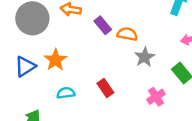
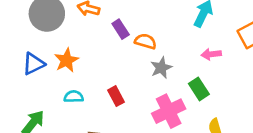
pink cross: (156, 97) -> (169, 111), size x1.6

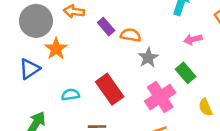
orange star: (66, 60) -> (56, 49), moved
red rectangle: (116, 96) -> (110, 89), size x1.6

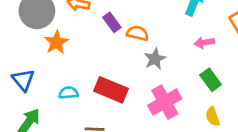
blue triangle: (30, 69) -> (23, 80), moved, turned -40
green rectangle: (186, 73) -> (211, 80), moved
red rectangle: (110, 89) -> (111, 90), turned -36

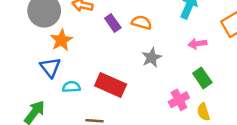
orange semicircle: (138, 33) -> (142, 23), moved
blue triangle: (23, 80) -> (50, 67), moved
pink cross: (165, 102) -> (179, 100), moved, size x0.7

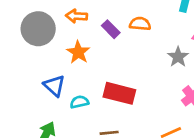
orange star: (61, 40) -> (78, 52), moved
gray star: (152, 58) -> (178, 57), moved

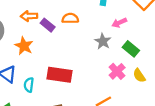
orange arrow: (77, 16) -> (29, 16), moved
cyan semicircle: (79, 102) -> (29, 85), turned -64

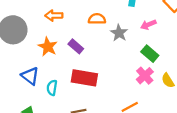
purple rectangle: (48, 25) -> (76, 46), moved
gray star: (103, 41) -> (119, 33), moved
green rectangle: (131, 49) -> (150, 54), moved

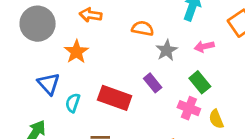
purple rectangle: (76, 46) -> (153, 83), moved
pink cross: (145, 76) -> (189, 108), turned -36

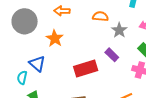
red rectangle: (115, 98) -> (86, 68), turned -30
cyan semicircle: (73, 103) -> (22, 78), moved

